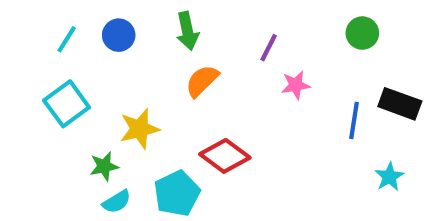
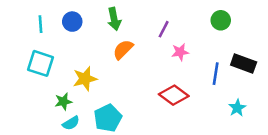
cyan line: (67, 39) -> (41, 24), turned -36
cyan square: (67, 104) -> (41, 63), turned -36
red diamond: (225, 156) -> (174, 95), moved

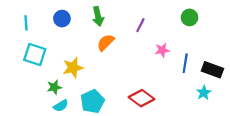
cyan line: (41, 24) -> (26, 23), moved
pink star: (180, 52) -> (162, 50), moved
black rectangle: (244, 63) -> (212, 70), moved
red diamond: (174, 95) -> (142, 98), moved

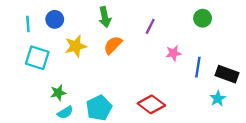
blue circle: (62, 19) -> (55, 19), moved
yellow star: (73, 68) -> (76, 46), moved

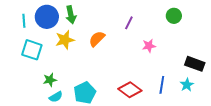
green arrow: (105, 17) -> (71, 15), moved
blue circle: (55, 19) -> (47, 17), size x1.5
blue line: (198, 67) -> (162, 85), moved

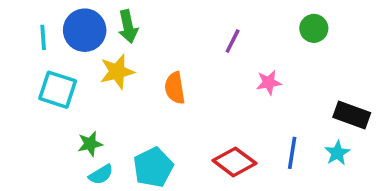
orange semicircle: (97, 39) -> (175, 88), moved, turned -54

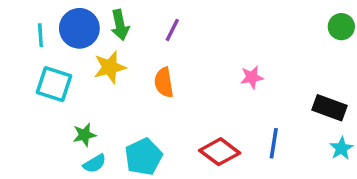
green circle: (314, 28) -> (341, 27), moved
purple line: (233, 41) -> (172, 30), moved
cyan star: (337, 153) -> (341, 148), moved

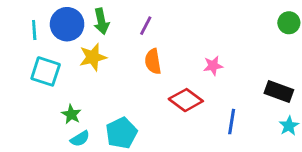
orange semicircle: (164, 82) -> (153, 61), moved
green star: (84, 135) -> (71, 114), turned -30
red diamond: (220, 152) -> (186, 100), moved

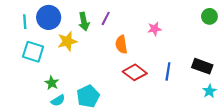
green arrow: (101, 21) -> (84, 22), moved
orange semicircle: (153, 61) -> (121, 44), moved
pink star: (213, 66) -> (154, 29), moved
blue line: (232, 122) -> (168, 71), moved

